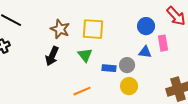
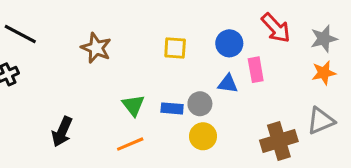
yellow square: (93, 29) -> (175, 48), moved, size x0.7
green triangle: (85, 55) -> (133, 105), moved
black arrow: (52, 56) -> (62, 132), moved

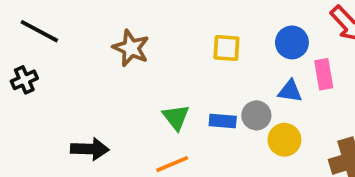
black arrow: (62, 132) -> (90, 149), turned -112
yellow circle: (203, 136) -> (284, 140), moved

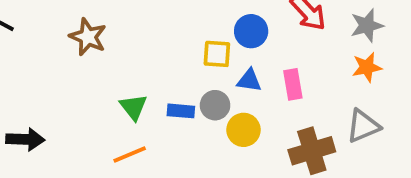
yellow square: (226, 48) -> (217, 54), moved
pink rectangle: (324, 74) -> (293, 84), moved
black arrow: (90, 149) -> (25, 139), moved

